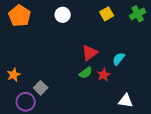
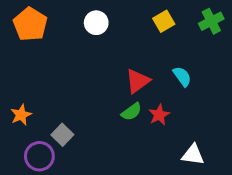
cyan semicircle: (119, 59) -> (182, 76), moved, turned 104

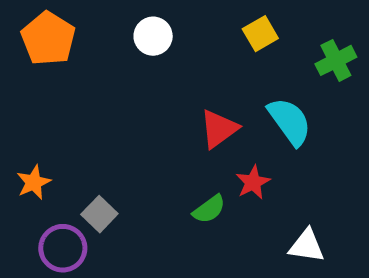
green cross: (211, 21) -> (336, 60), moved
cyan semicircle: (182, 76) -> (290, 121), size x1.5
green semicircle: (132, 112) -> (209, 209), moved

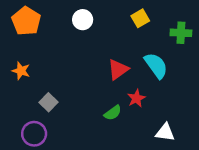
green cross: (336, 60) -> (181, 33), turned 30
orange star: (34, 182) -> (21, 71), moved, turned -30
gray square: (99, 214) -> (49, 102), moved

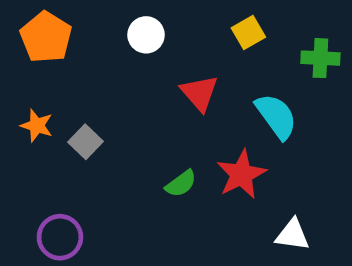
red triangle: (118, 69) -> (199, 93), moved, turned -35
red star: (136, 98) -> (241, 174), size x1.5
gray square: (49, 102) -> (86, 142), moved
green semicircle: (113, 113) -> (181, 184), moved

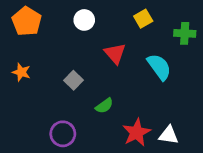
gray square: (86, 142) -> (74, 80), moved
red star: (241, 174) -> (136, 132), moved
purple circle: (60, 237) -> (63, 134), moved

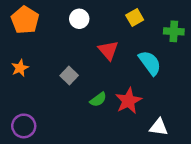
orange star: (21, 72) -> (20, 68), turned 30
red star: (136, 132) -> (128, 101), moved
purple circle: (63, 134) -> (24, 126), moved

